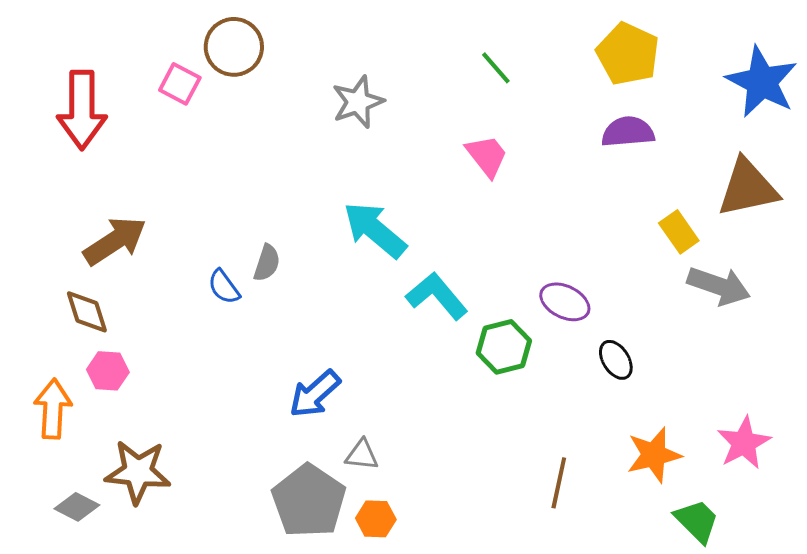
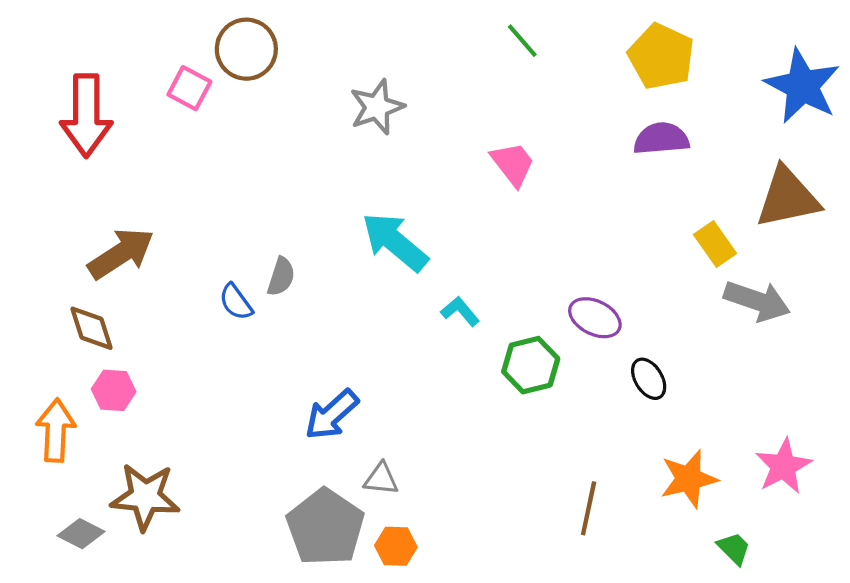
green line: (496, 68) -> (522, 41), moved
cyan L-shape: (437, 296) -> (460, 311), size x0.6
green trapezoid: (697, 521) -> (734, 548), size x0.7

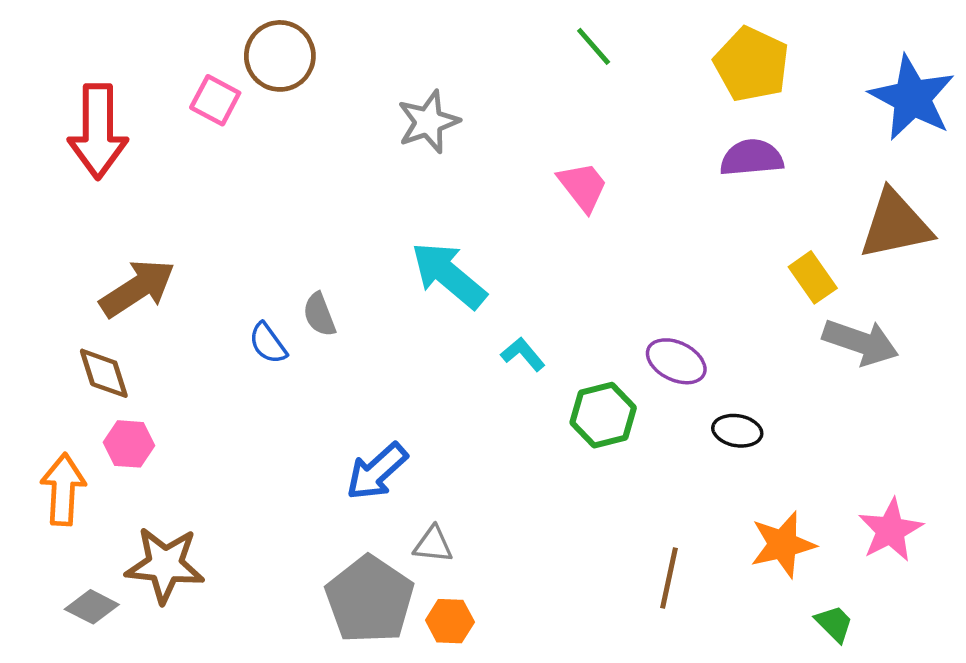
gray semicircle: (281, 277) -> (319, 315), turned 141
black ellipse: (649, 379) -> (737, 431), turned -48

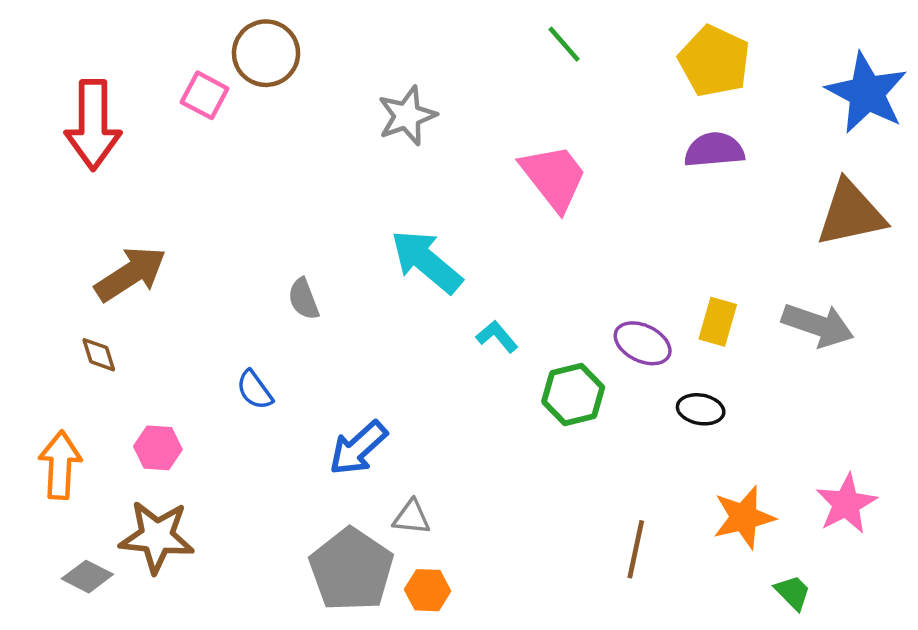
pink trapezoid: (583, 186) -> (554, 177), size x1.4
yellow rectangle: (813, 277) -> (718, 322), moved, turned 51
blue semicircle: (268, 343) -> (255, 390), moved
brown diamond: (104, 373) -> (99, 355), size x0.7
pink hexagon: (129, 444) -> (158, 448), moved

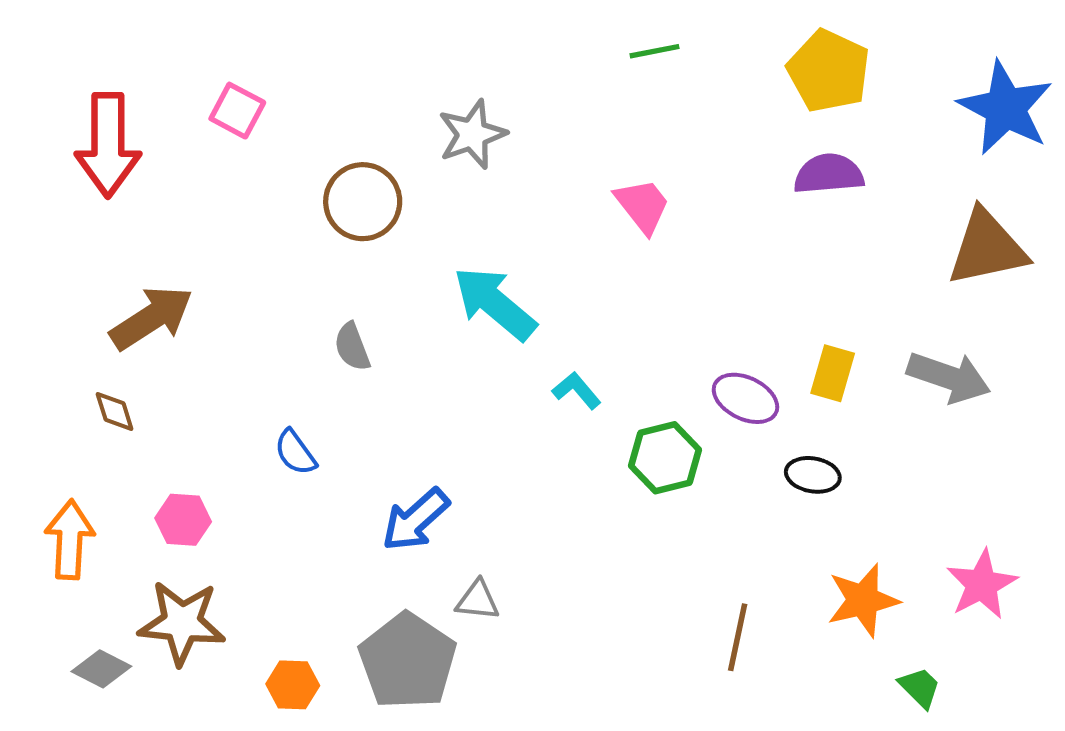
green line: (564, 44) -> (654, 51), turned -60
brown circle: (266, 53) -> (363, 202), moved
pink trapezoid: (554, 177) -> (643, 206), size x0.7
orange hexagon: (428, 590) -> (293, 685), moved

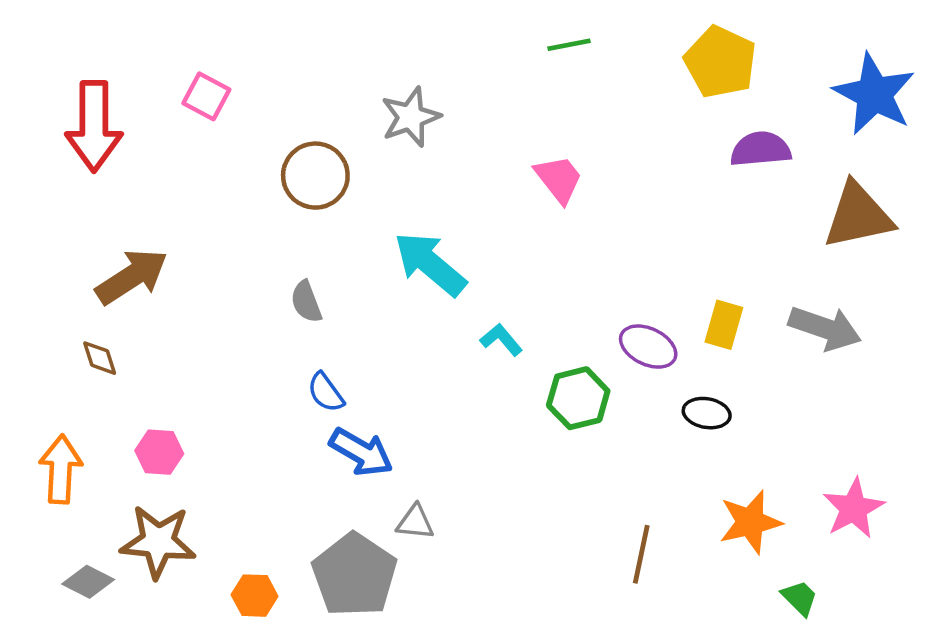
purple semicircle: (829, 174) -> (761, 149), moved
blue semicircle: (295, 452) -> (326, 392), moved
blue arrow: (415, 520) -> (361, 452), turned -108

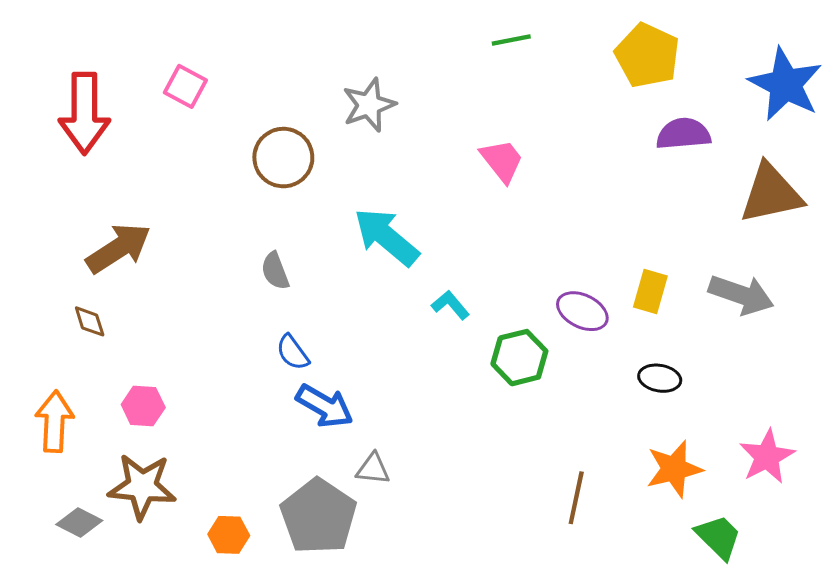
black ellipse: (707, 413) -> (660, 378), moved
green trapezoid: (800, 598) -> (718, 537), size x1.4

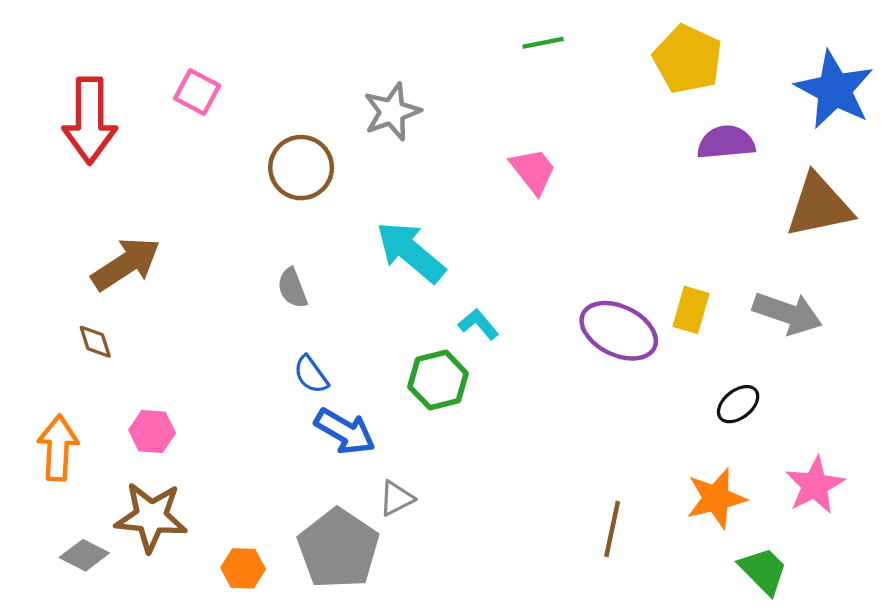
purple ellipse: (582, 311) -> (619, 331), size x1.4
green hexagon: (519, 358) -> (438, 380), moved
black ellipse: (660, 378) -> (738, 404), moved, turned -48
gray triangle: (373, 469) -> (396, 498), turned -33

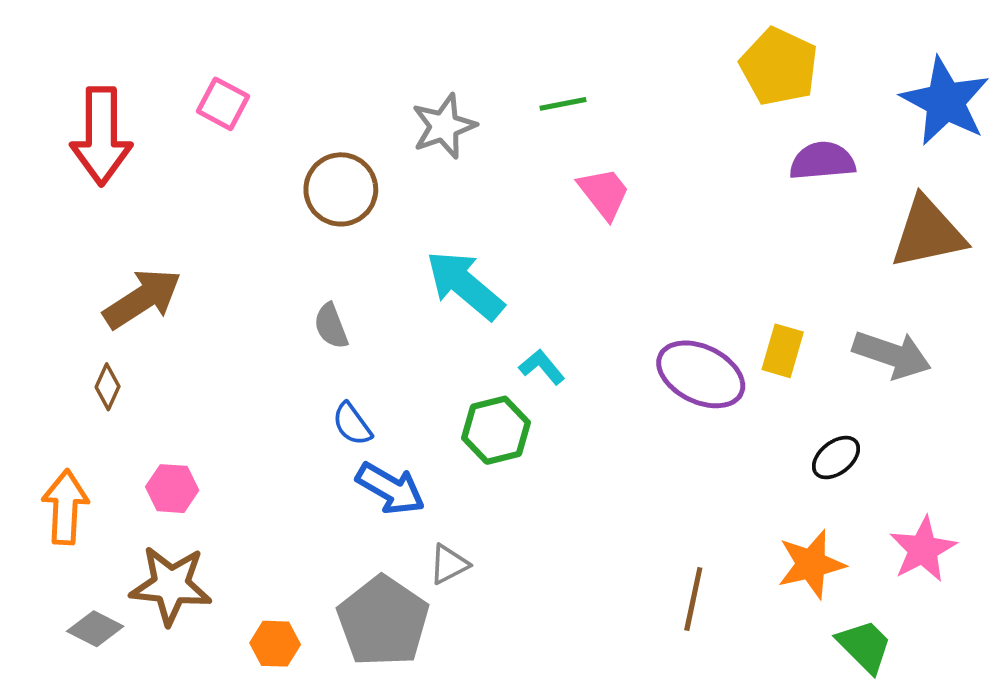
green line: (543, 43) -> (563, 104), moved
brown diamond: (95, 342) -> (108, 387), turned 42

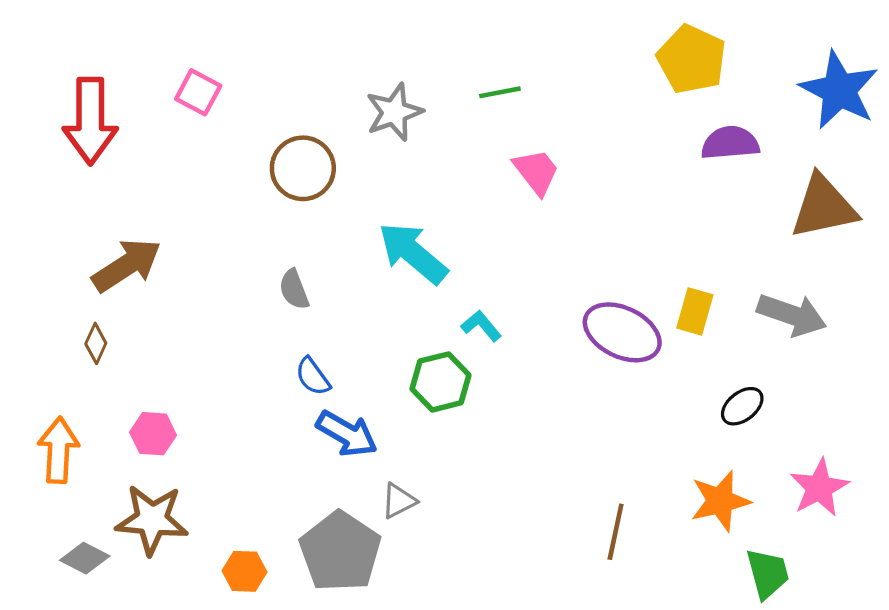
green trapezoid: (865, 646) -> (768, 574), turned 30

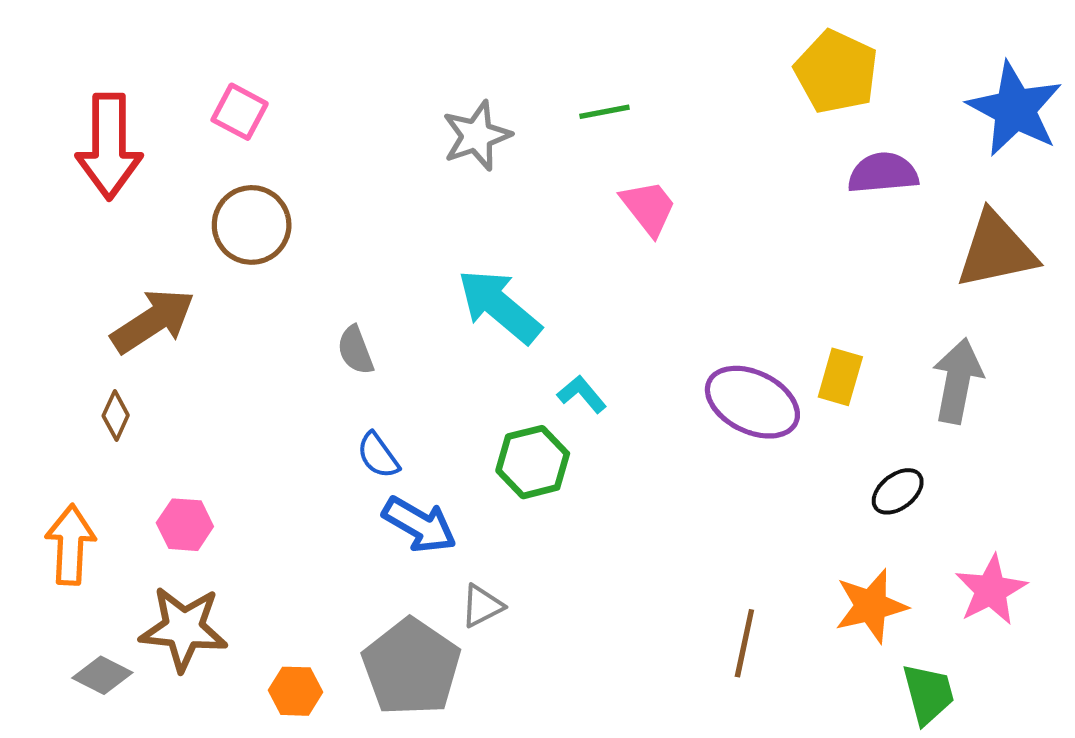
brown circle: (303, 168) -> (252, 225), moved
gray arrow: (792, 315) -> (958, 381), turned -98

